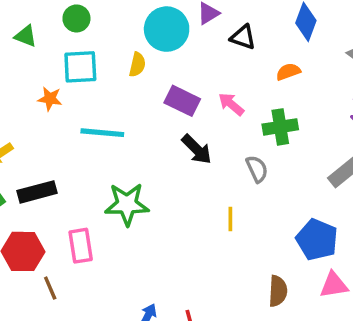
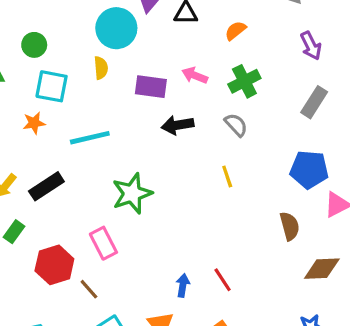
cyan square: (80, 67) -> (52, 86), turned 32
black arrow: (197, 149) -> (178, 125), turned 144
black rectangle: (37, 192) -> (46, 186), moved

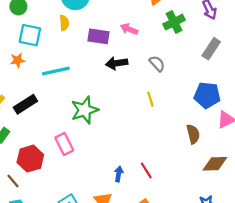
green cross: (244, 81) -> (174, 22), moved
brown line: (89, 289) -> (13, 181), moved

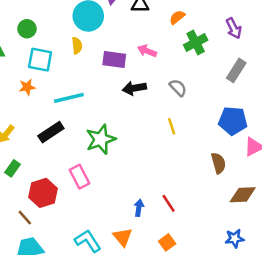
black rectangle: (25, 104) -> (51, 132), moved

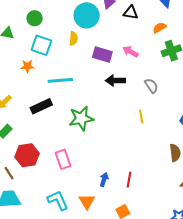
pink rectangle: (79, 177) -> (63, 159), moved
red line: (169, 203) -> (129, 180), turned 35

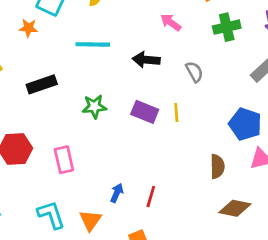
purple rectangle: (102, 54) -> (145, 112), moved
cyan line: (60, 80) -> (93, 44), moved
green star: (81, 118) -> (94, 107), size x0.7

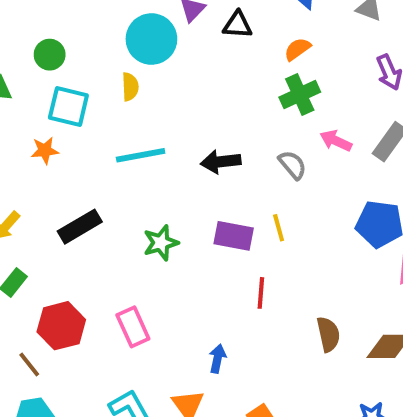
pink arrow: (171, 22) -> (336, 141), moved
green cross: (227, 27) -> (300, 95), moved
brown semicircle: (217, 166) -> (328, 334), moved
red line: (151, 197) -> (261, 293), moved

